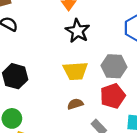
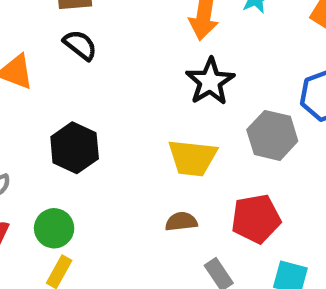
gray hexagon: (114, 66) -> (272, 135), moved

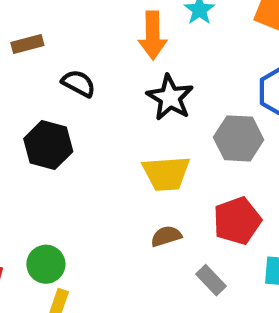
black semicircle: (80, 45) -> (79, 83), moved
black hexagon: (75, 148) -> (48, 145), moved

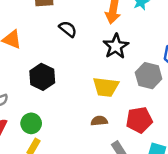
black hexagon: (48, 145) -> (42, 77), moved

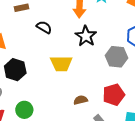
black hexagon: (42, 77) -> (15, 70), moved
yellow trapezoid: (106, 87) -> (61, 64), moved

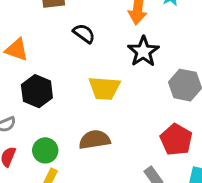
red pentagon: (114, 95) -> (176, 140), turned -30
brown semicircle: (81, 100) -> (95, 140), moved, size x1.5

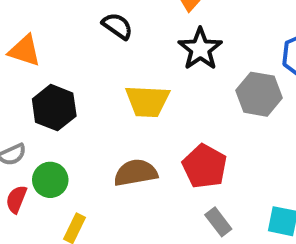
red pentagon: (176, 140) -> (205, 166), moved
green circle: (45, 150) -> (50, 180), moved

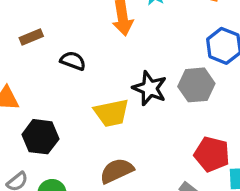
black star: (200, 49) -> (150, 88), moved
red pentagon: (205, 166) -> (212, 154), moved

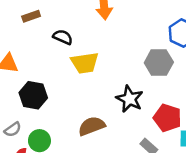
black star: (150, 88) -> (130, 99), moved
yellow trapezoid: (111, 113) -> (85, 63), moved

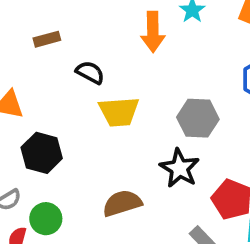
gray hexagon: (159, 62) -> (198, 118), moved

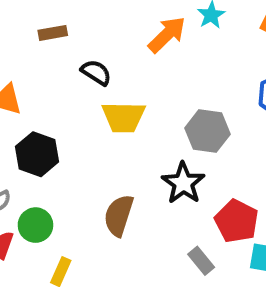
orange arrow: (153, 32) -> (167, 35), turned -138
brown semicircle: (122, 203) -> (119, 215), turned -60

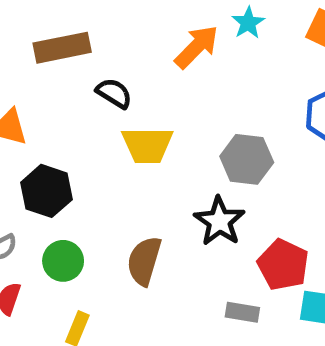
brown rectangle: (53, 33) -> (62, 48), size x1.6
green circle: (35, 225) -> (63, 261), moved
gray rectangle: (201, 261) -> (242, 312), turned -40

